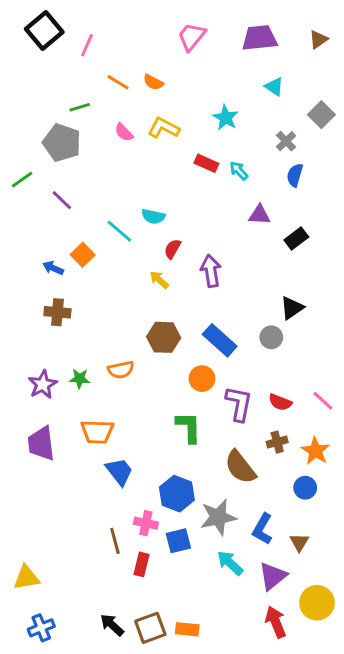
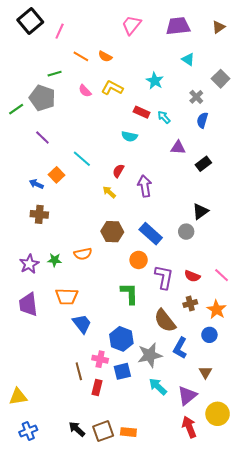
green line: (22, 180) -> (16, 109), moved
cyan semicircle: (153, 216) -> (129, 136), moved
blue L-shape: (262, 529) -> (180, 348), moved

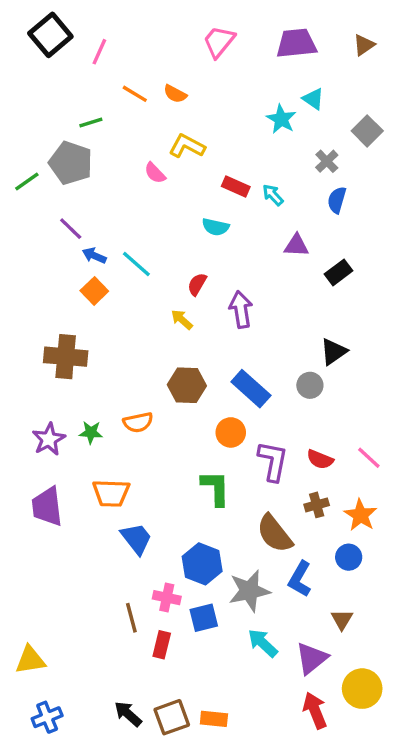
cyan star: (155, 81) -> (281, 119), moved
pink semicircle: (85, 91) -> (155, 173), moved
blue arrow: (36, 184) -> (94, 256), moved
brown cross: (39, 214) -> (66, 357), size x1.4

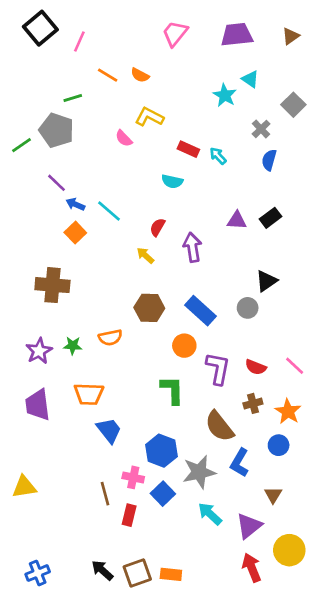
purple triangle: (296, 245) -> (237, 220), moved
blue square: (204, 618) -> (163, 494), turned -30
yellow triangle: (30, 660) -> (24, 487), moved

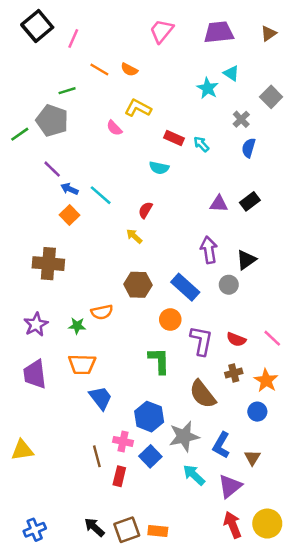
purple arrow: (192, 247) -> (209, 250), moved
green star: (73, 346) -> (77, 326), moved
blue L-shape: (240, 463) -> (221, 445), moved
yellow circle: (289, 550) -> (267, 524), moved

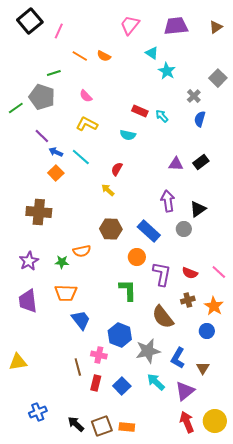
cyan triangle: (231, 73) -> (152, 53), moved
yellow L-shape: (138, 108) -> (87, 124), moved
pink semicircle: (114, 128) -> (86, 96), moved
blue square: (150, 456) -> (122, 386), moved
blue cross: (35, 530) -> (38, 412), moved

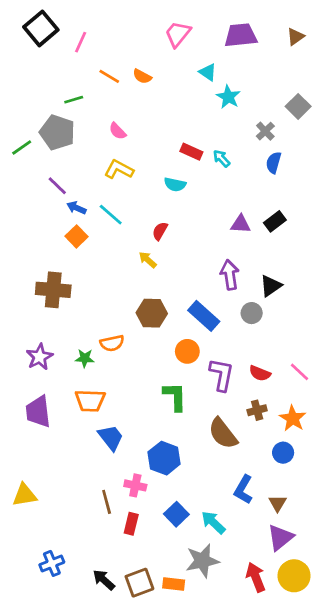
gray star: (148, 351) -> (202, 561), moved
blue square: (122, 386) -> (176, 514), moved
purple triangle: (185, 391) -> (280, 537), moved

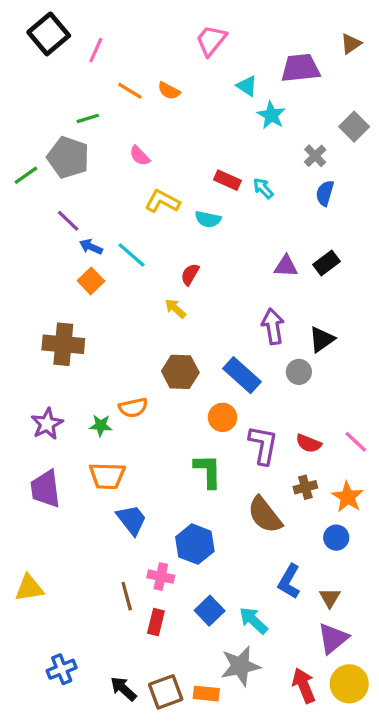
purple trapezoid: (241, 35) -> (300, 68), moved
yellow L-shape: (119, 169) -> (162, 201), moved

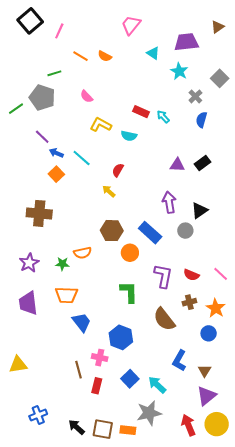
cyan star: (271, 115) -> (179, 71), moved
orange circle: (223, 417) -> (130, 253), moved
brown square: (166, 692) -> (103, 429), turned 30

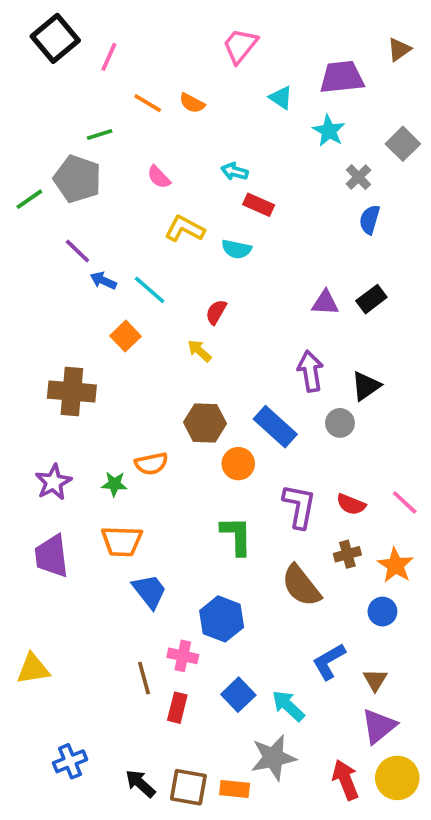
cyan arrow: (163, 117) -> (235, 171), moved, turned -32
orange square: (56, 174) -> (125, 336), moved
blue L-shape: (179, 361) -> (329, 661), turned 30

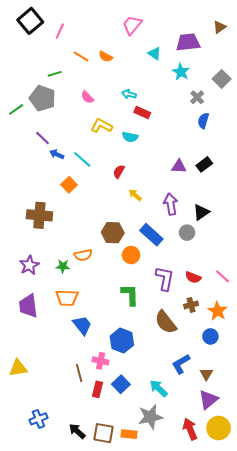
yellow arrow: (199, 351) -> (135, 195), moved
blue square: (238, 695) -> (121, 384), moved

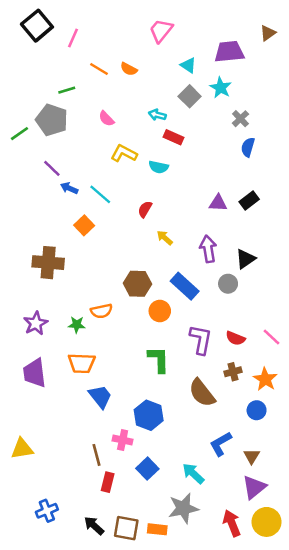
gray square: (222, 79) -> (190, 96), moved
red rectangle: (97, 389) -> (108, 482), moved

